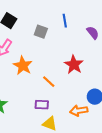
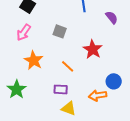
gray square: (41, 32) -> (60, 31), moved
orange star: (23, 66) -> (34, 60), moved

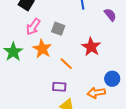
pink arrow: (24, 32) -> (33, 27), moved
orange star: (34, 60) -> (42, 49), moved
green star: (17, 89) -> (13, 52), moved

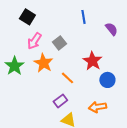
gray square: (58, 29) -> (59, 43), turned 32
blue circle: (112, 79) -> (107, 80), moved
purple rectangle: (59, 87) -> (60, 101), turned -40

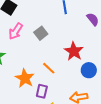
orange star: (43, 63) -> (25, 78), moved
purple rectangle: (60, 101) -> (42, 91), turned -40

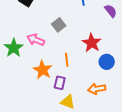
pink arrow: (16, 31) -> (36, 40), moved, turned 78
orange line: (49, 68) -> (67, 60), turned 40

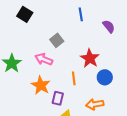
pink arrow: (36, 40) -> (44, 59), moved
orange line: (67, 60) -> (74, 78), moved

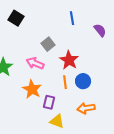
red star: (90, 58) -> (69, 60), moved
blue circle: (105, 77) -> (83, 81), moved

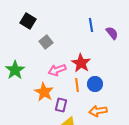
blue line: (72, 18) -> (91, 25), moved
gray square: (48, 44) -> (46, 42), moved
pink arrow: (35, 63) -> (57, 70), moved, turned -42

